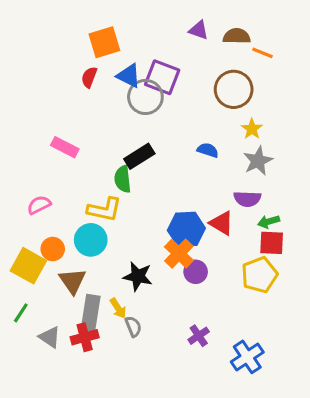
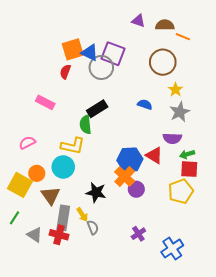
orange square: (104, 42) -> (73, 49), moved
red semicircle: (89, 77) -> (65, 72), moved
red cross: (85, 337) -> (59, 235), turned 30

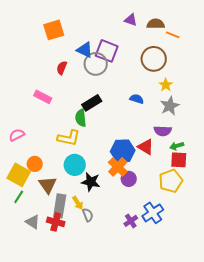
orange square: (73, 49) -> (54, 30), moved
pink semicircle: (27, 143) -> (17, 135), moved
cyan circle: (63, 167) -> (75, 165), moved
green line: (15, 218) -> (19, 197), moved
blue cross: (172, 249) -> (153, 213), moved

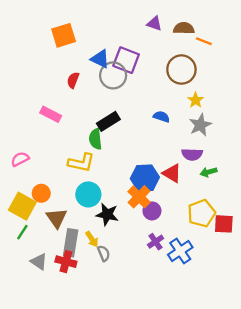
red square: (179, 160) -> (224, 224), moved
purple cross: (131, 221) -> (156, 242), moved

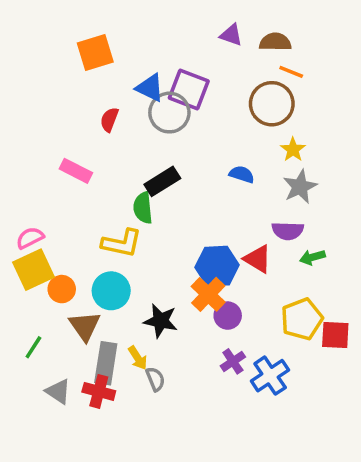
orange line: (204, 41) -> (291, 72), moved
cyan circle: (88, 194) -> (111, 291), moved
yellow square: (22, 206) -> (33, 270), moved, turned 36

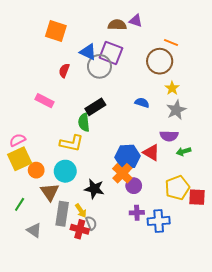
brown semicircle: (275, 42) -> (117, 25), moved
orange square: (95, 53) -> (56, 31), turned 35
purple cross: (233, 361) -> (137, 213), turned 32
blue cross: (270, 376) -> (159, 221), turned 30
red cross: (99, 391) -> (80, 229), moved

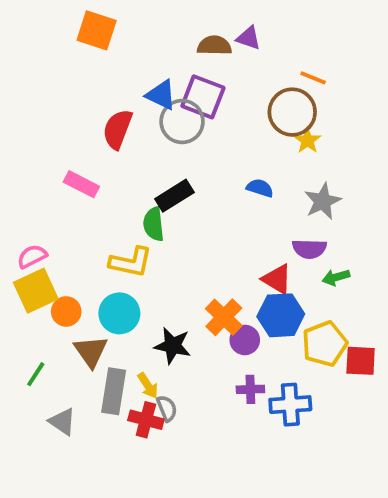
orange square: (56, 31) -> (97, 30), moved
red semicircle: (64, 71) -> (117, 129), size x1.5
yellow star: (172, 88) -> (307, 141), moved
blue hexagon: (127, 157) -> (281, 315), moved

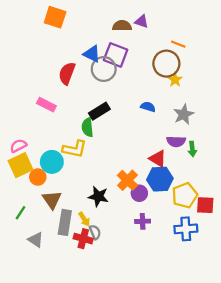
green arrow: (336, 277) -> (192, 149), moved, turned -80
cyan circle: (119, 313) -> (52, 162), moved
blue cross: (290, 405) -> (186, 229), moved

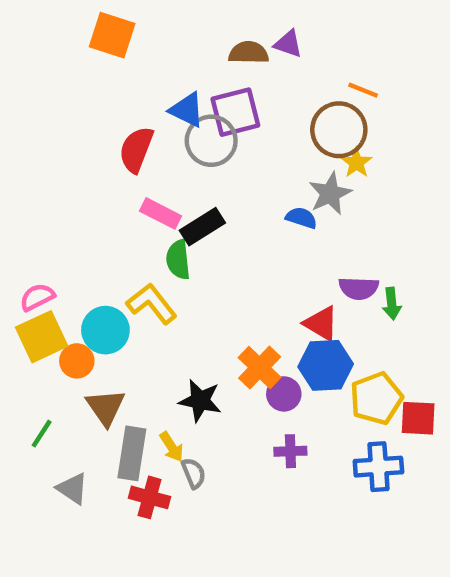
purple square: (116, 55) -> (235, 112), turned -35
pink rectangle: (46, 105) -> (161, 213), moved
gray star: (184, 114) -> (330, 194), moved
yellow L-shape: (75, 149) -> (152, 304), turned -140
red cross: (83, 239) -> (150, 497), moved

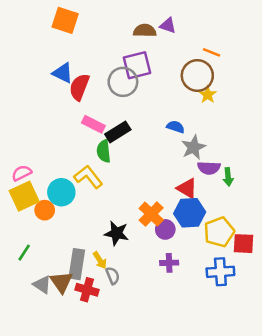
blue triangle: (187, 110) -> (63, 73), moved
gray star: (330, 194) -> (193, 147), moved
brown triangle: (105, 407) -> (61, 282), moved

